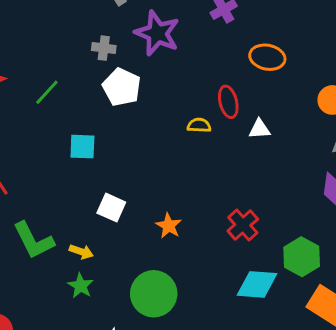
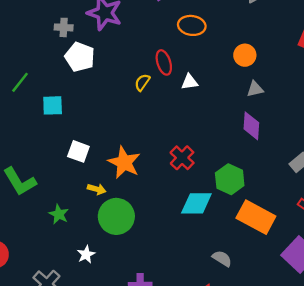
green line: (47, 92) -> (20, 82), moved
yellow semicircle: (199, 125) -> (142, 82), turned -54
orange star: (169, 226) -> (124, 162), size x1.6
yellow arrow: (81, 252) -> (97, 189), moved

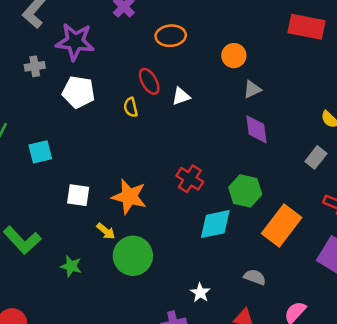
white pentagon: (80, 57) -> (78, 92), moved
yellow semicircle: (142, 82) -> (131, 107), turned -36
yellow arrow: (97, 189) -> (106, 231), turned 36
orange rectangle: (256, 217) -> (282, 226), turned -69
white star: (86, 254) -> (200, 293), moved

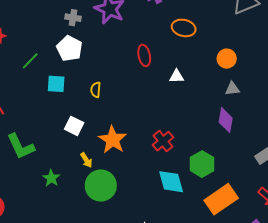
red ellipse: (149, 81) -> (144, 55), moved
white pentagon: (78, 92) -> (69, 48), moved
yellow semicircle: (131, 107) -> (96, 90), moved
cyan diamond: (215, 224) -> (171, 182), turned 68

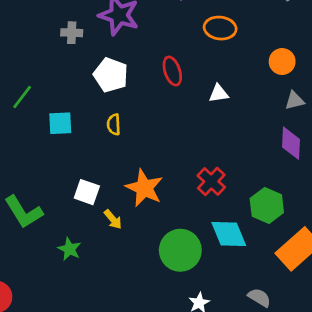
white pentagon: (69, 48) -> (111, 75), moved
white square: (74, 126) -> (87, 192), moved
green circle: (101, 185) -> (180, 250), moved

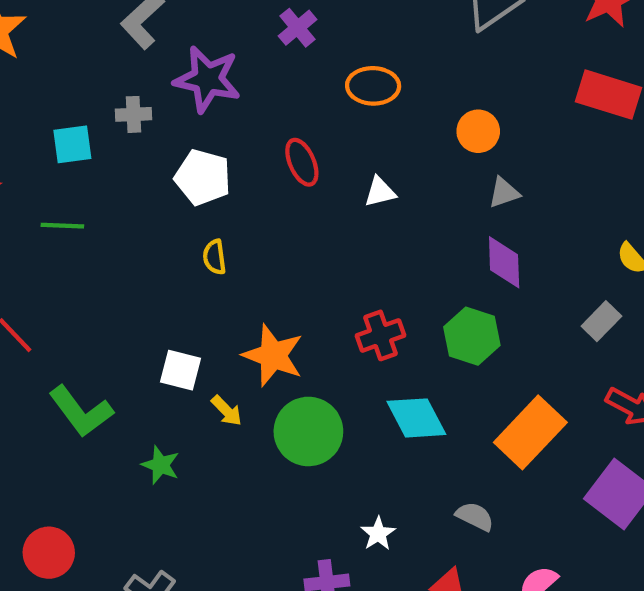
green line: (22, 97) -> (62, 226), turned 60
cyan square: (60, 123) -> (72, 144), moved
red cross: (211, 181) -> (381, 335), turned 32
green hexagon: (267, 205) -> (472, 336), moved
green circle: (180, 250) -> (308, 431), moved

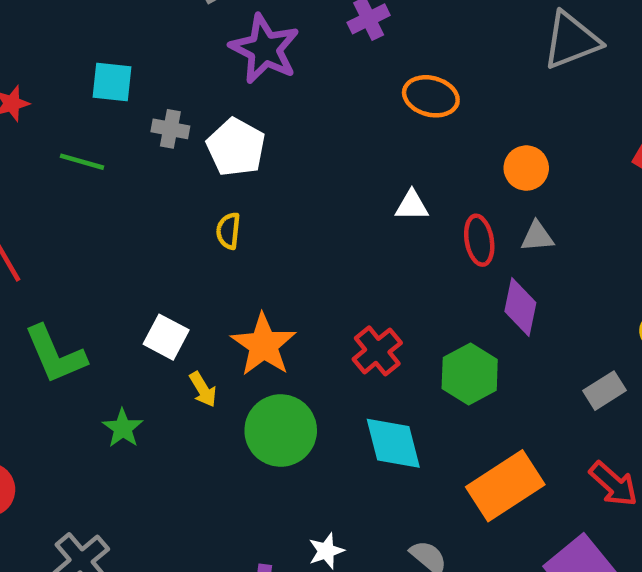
gray cross: (133, 114) -> (170, 129), moved
red ellipse: (302, 162) -> (479, 240), moved
red cross: (381, 335) -> (377, 351), turned -33

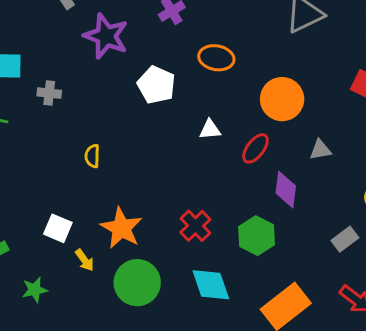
white pentagon: (236, 147) -> (156, 85), moved
orange circle: (526, 168) -> (282, 99), size x1.5
gray triangle: (537, 237) -> (320, 150), moved
red ellipse: (479, 240) -> (256, 148), turned 52
green star: (123, 428) -> (35, 290), turned 30

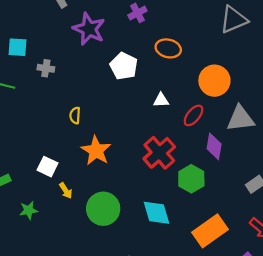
gray triangle: (320, 150) -> (240, 119), size x1.8
red cross: (195, 226) -> (159, 153), moved, size x1.4
orange star: (121, 228) -> (96, 151), moved

